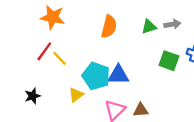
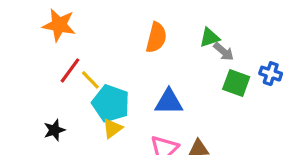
orange star: (53, 17) -> (59, 25), moved
gray arrow: (172, 24) -> (224, 52), moved, turned 49
cyan pentagon: (96, 76) -> (111, 103), moved

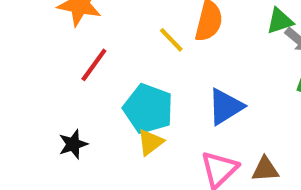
yellow line: (90, 80) -> (171, 40), moved
blue triangle: (169, 102) -> (226, 107), turned -32

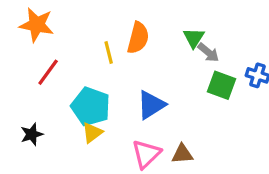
green triangle: (280, 21) -> (194, 38), turned -40
yellow line: (171, 40) -> (109, 53), turned 30

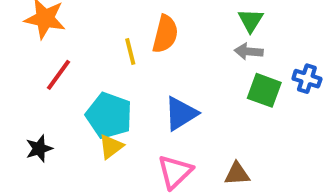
green triangle: (194, 38) -> (251, 20), moved
gray arrow: (208, 53) -> (249, 51), turned 145
brown triangle: (182, 154) -> (237, 174), moved

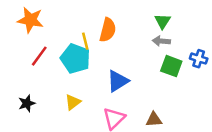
cyan pentagon: (109, 116) -> (75, 59), moved

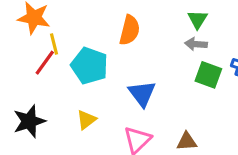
yellow line: (85, 41) -> (54, 44), moved
blue triangle: (118, 81) -> (142, 93), turned -35
black star: (27, 103) -> (29, 121), size x1.5

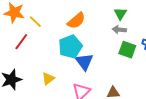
orange semicircle: (130, 30) -> (76, 21), turned 36
yellow line: (54, 44) -> (35, 22), moved, turned -32
cyan pentagon: (89, 66) -> (70, 47), moved, turned 30

